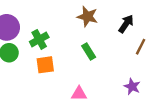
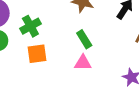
pink triangle: (79, 94) -> (83, 63), moved

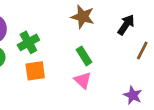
pink triangle: (83, 63) -> (83, 80), turned 42

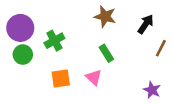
orange square: (35, 71) -> (61, 79), moved
pink triangle: (83, 80) -> (94, 77), moved

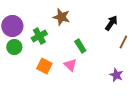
brown star: (105, 17) -> (61, 17), moved
orange square: (61, 79) -> (44, 66), turned 35

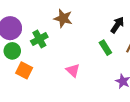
green rectangle: (80, 46) -> (105, 48), moved
orange square: (44, 66) -> (24, 70), moved

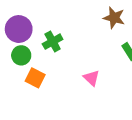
brown star: (63, 18) -> (114, 18), moved

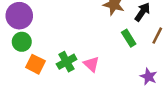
green cross: (53, 42) -> (67, 62), moved

